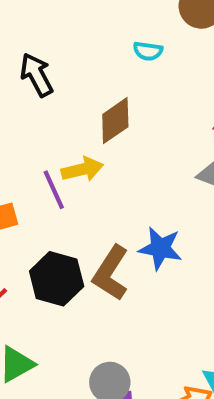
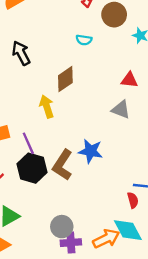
yellow arrow: (82, 169) -> (47, 107), turned -95
purple line: (54, 190) -> (28, 143), moved

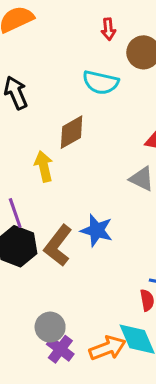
cyan semicircle: (84, 40) -> (101, 82), size x1.6
purple cross: (71, 243) -> (60, 349), turned 36

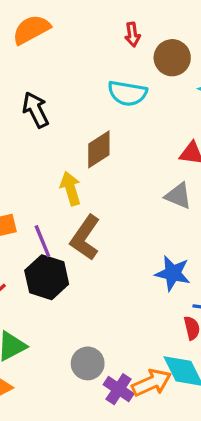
blue star: (97, 230) -> (173, 273), moved
brown L-shape: (58, 246) -> (85, 238), moved
purple cross: (60, 349) -> (119, 389), moved

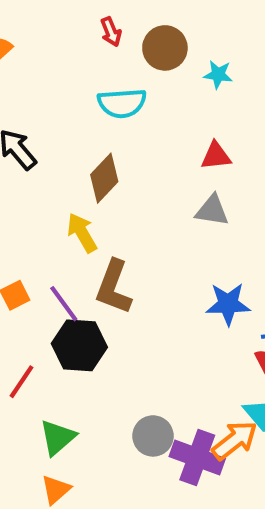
purple cross: (119, 389) -> (197, 457), size x1.4

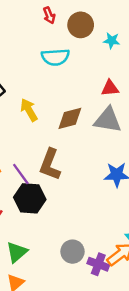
brown diamond: (104, 178) -> (70, 118), moved, turned 32
gray triangle: (212, 210) -> (108, 120), size x1.4
yellow arrow: (82, 233) -> (29, 110), moved
purple cross: (197, 457) -> (98, 264), size x0.7

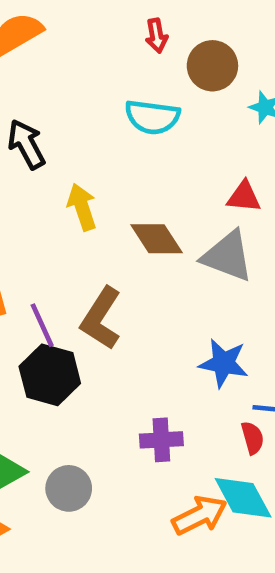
brown diamond: (70, 118) -> (156, 239), turned 60
gray circle: (72, 252) -> (69, 488), moved
purple cross: (98, 264) -> (161, 440), moved, turned -35

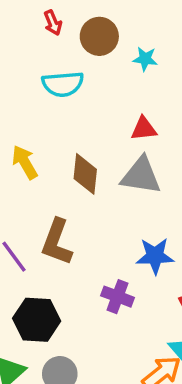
brown diamond: (156, 239) -> (85, 174), turned 51
black hexagon: (50, 375) -> (37, 320), moved
purple cross: (161, 440) -> (117, 297), moved, turned 36

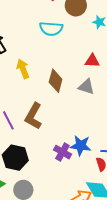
gray triangle: (141, 176) -> (86, 87), size x0.7
blue star: (155, 256) -> (81, 146), moved

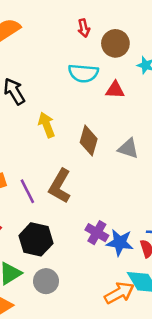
red triangle: (92, 61) -> (115, 90), moved
blue star: (81, 146) -> (120, 243), moved

